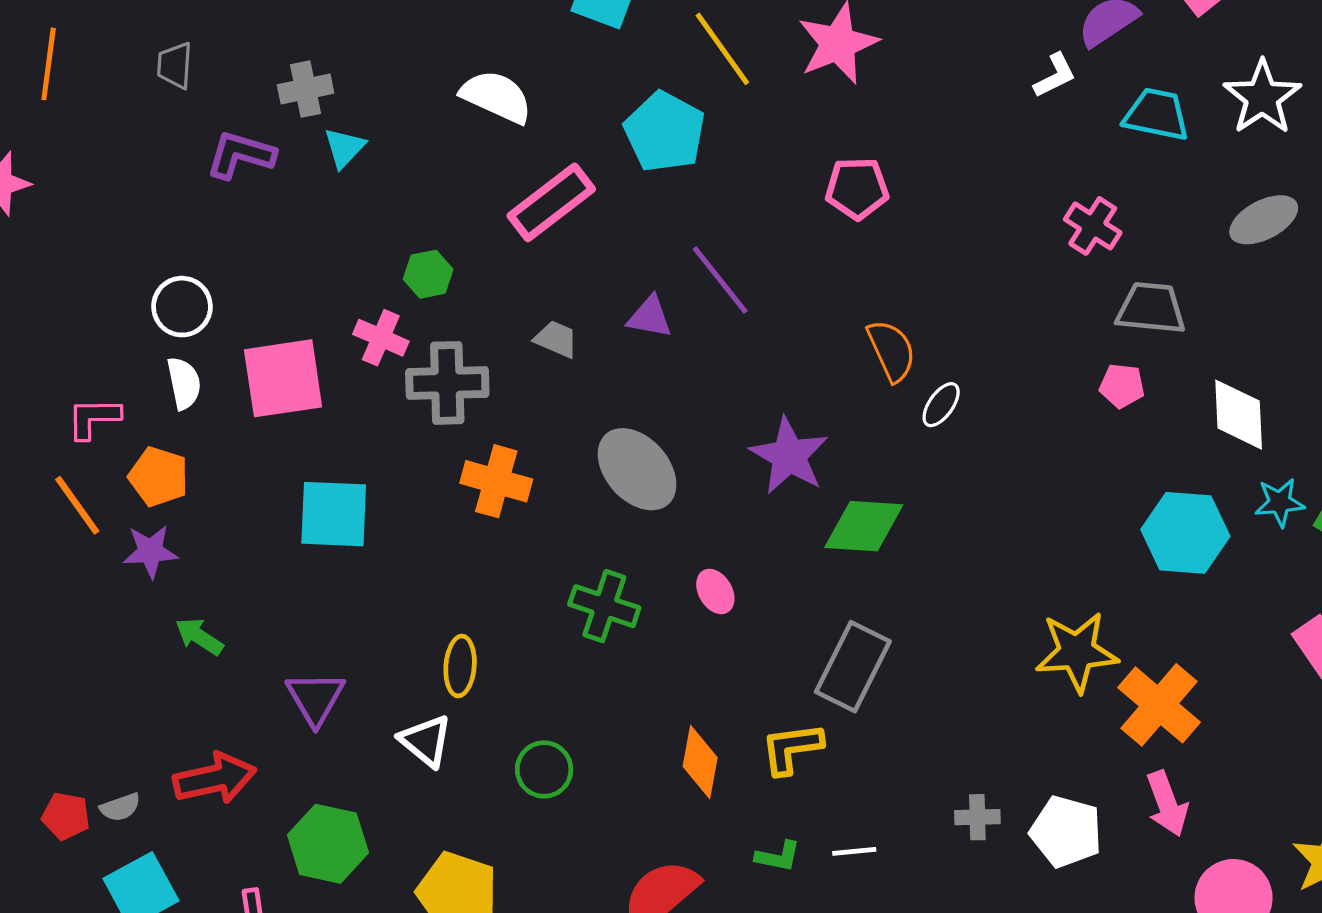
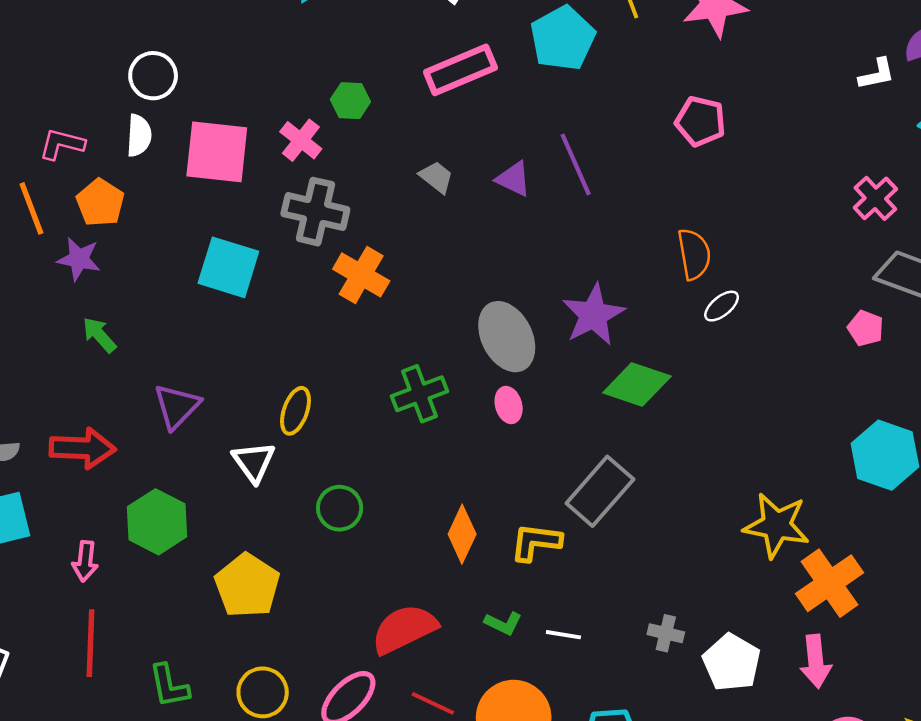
gray cross: (447, 383) -> (315, 212), moved
gray ellipse: (637, 469) -> (507, 337), moved
green cross: (604, 606) -> (420, 394), turned 36

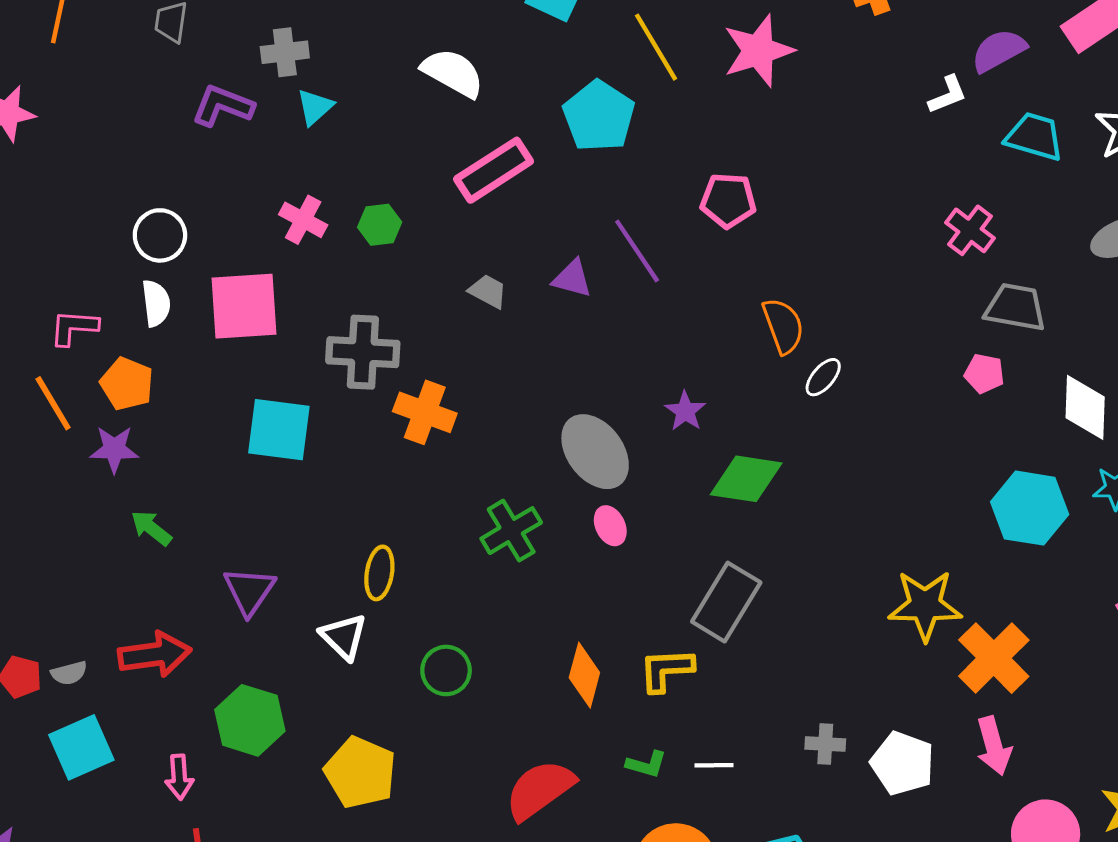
pink pentagon: (700, 121) -> (728, 200), moved
pink cross: (301, 140) -> (303, 220), moved
purple star: (593, 315) -> (685, 411), size x0.6

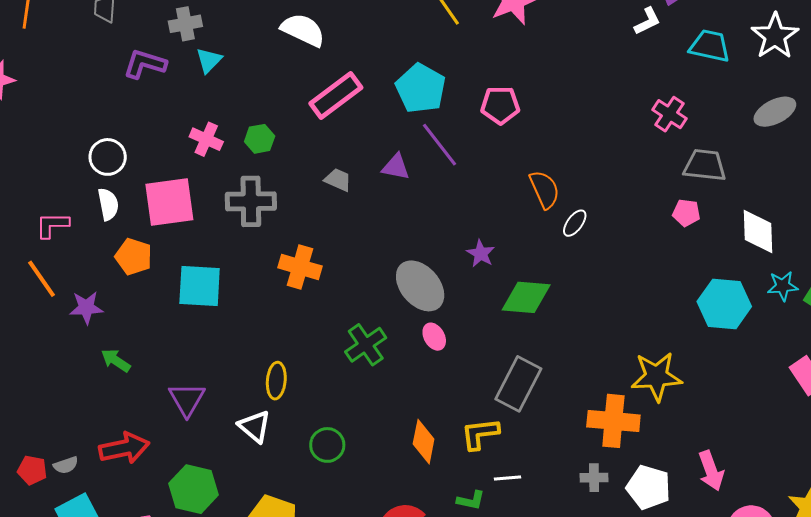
cyan pentagon: (599, 116) -> (421, 88), moved
gray cross: (363, 352) -> (251, 201), moved
orange pentagon: (127, 384) -> (134, 257), moved
orange cross: (994, 658) -> (613, 421), moved, turned -36
white line: (714, 765) -> (507, 478), moved

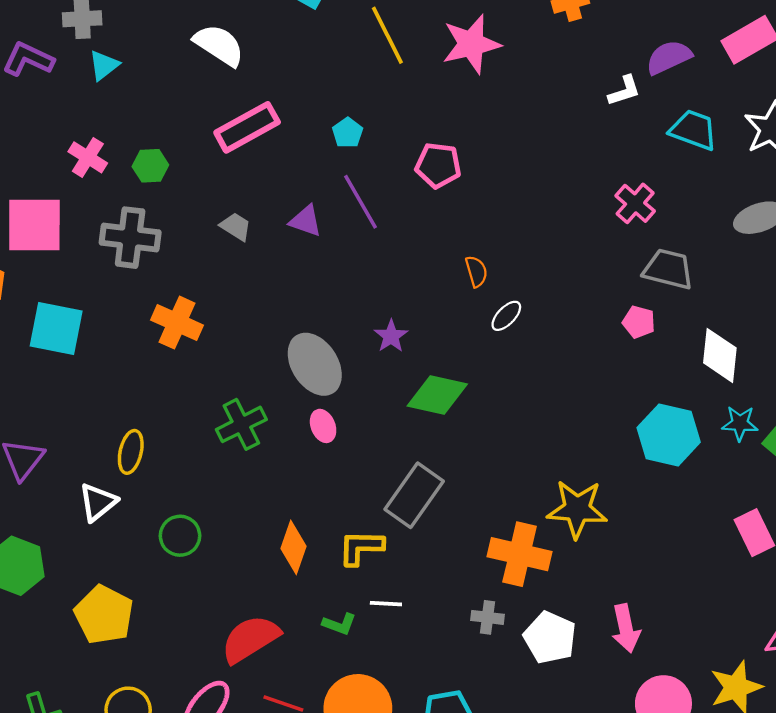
cyan pentagon: (421, 88) -> (348, 133), size x0.5
orange semicircle: (545, 189) -> (476, 271), size x0.7
white triangle: (255, 426) -> (98, 502), turned 33

